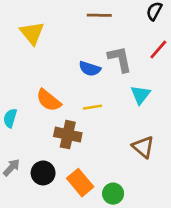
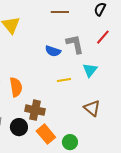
orange semicircle: (49, 100) -> (16, 87), moved, turned -138
yellow line: (92, 107) -> (64, 80), moved
brown cross: (68, 135) -> (35, 110), moved

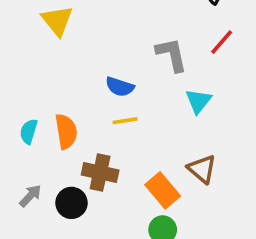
blue semicircle: (53, 51) -> (120, 87), moved
yellow line: (64, 80) -> (125, 121), moved
orange rectangle: (46, 134) -> (163, 190), moved

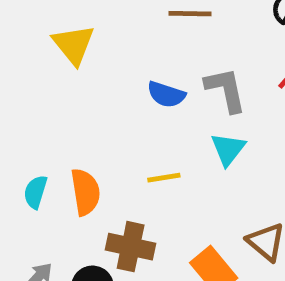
blue semicircle: (120, 87) -> (166, 94), moved
cyan triangle: (198, 101) -> (228, 149), moved

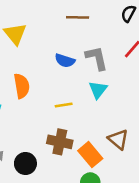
orange semicircle: (85, 192) -> (22, 86), moved
brown cross: (131, 247) -> (60, 142), moved

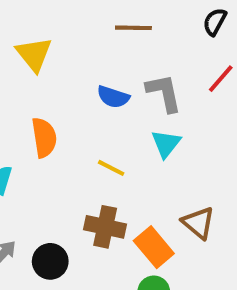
yellow line: (64, 105) -> (111, 168), turned 36

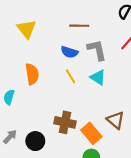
brown line: (133, 28) -> (79, 26), moved
cyan triangle: (166, 144) -> (98, 77), turned -35
yellow line: (111, 168) -> (70, 76), moved, turned 32

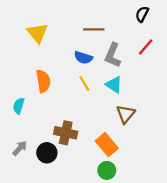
gray L-shape: (97, 50) -> (113, 55), turned -145
brown triangle: (116, 120) -> (126, 114), moved, turned 30
brown cross: (65, 122) -> (66, 133), moved

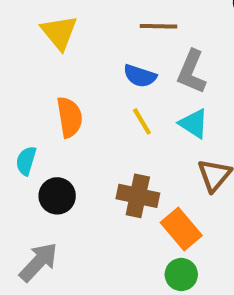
brown cross: (66, 133) -> (138, 196), moved
gray arrow: (20, 148) -> (39, 262), moved, size x1.5
black circle: (47, 153) -> (57, 196), moved

